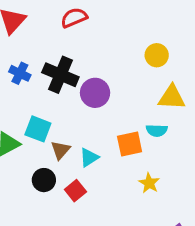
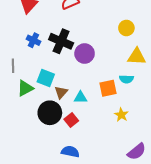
cyan triangle: (89, 157) -> (80, 97), turned 32
black circle: (44, 180) -> (50, 113), size x1.5

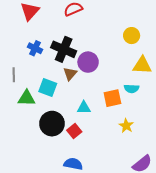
green triangle: (25, 88) -> (27, 98), turned 30
brown triangle: (61, 92) -> (70, 74), moved

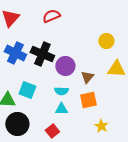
blue cross: (35, 48) -> (15, 53), size x1.5
brown triangle: (70, 74) -> (87, 77), moved
cyan semicircle: (132, 89) -> (61, 91), moved
black circle: (52, 124) -> (17, 124), moved

